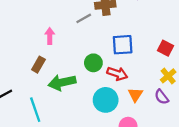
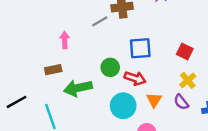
brown rectangle: (38, 65) -> (53, 70), turned 49

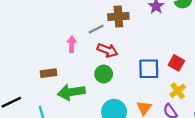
pink arrow: (65, 40) -> (72, 44), moved
blue square: (140, 48) -> (149, 69), moved
red arrow: (135, 78) -> (107, 50), moved

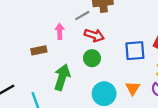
brown rectangle: (49, 73) -> (39, 50), moved
green arrow: (71, 92) -> (62, 77), turned 120

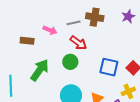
pink arrow: (60, 31) -> (50, 30), turned 96

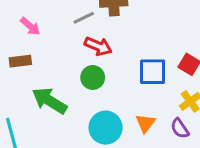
pink arrow: (50, 30) -> (30, 26), moved, turned 32
green arrow: (40, 70) -> (50, 101), turned -80

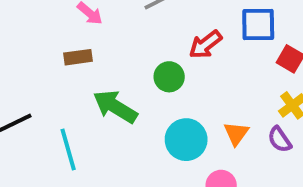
red arrow: (98, 46) -> (205, 45), moved, turned 120
blue square: (153, 72) -> (258, 25), moved

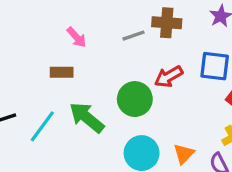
green circle: (169, 77) -> (135, 99), size x1.4
cyan line: (68, 149) -> (42, 126), moved, turned 44

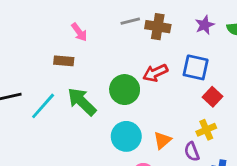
gray line: (133, 36) -> (130, 21), moved

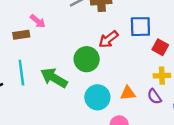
brown rectangle: (64, 61) -> (21, 35), moved
cyan line: (43, 106) -> (21, 73), moved, turned -35
yellow cross: (206, 130) -> (162, 76), turned 35
orange triangle: (162, 140) -> (128, 93), turned 49

